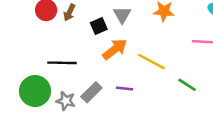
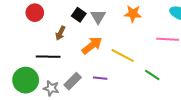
brown arrow: (69, 12) -> (60, 33), moved
black square: (99, 26) -> (79, 15), moved, turned -32

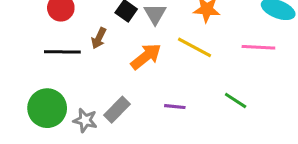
yellow line: (123, 56) -> (195, 47), moved
black line: (48, 57) -> (62, 52), moved
purple line: (100, 78) -> (175, 107), moved

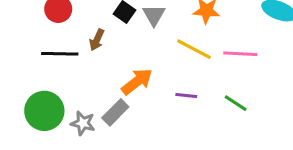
pink line: (258, 47) -> (240, 54), moved
orange arrow: (146, 56) -> (137, 82), moved
purple line: (175, 107) -> (186, 95), moved

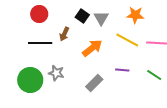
orange arrow: (137, 82) -> (92, 48), moved
gray rectangle: (115, 112) -> (94, 83), moved
gray star: (83, 123) -> (56, 73), moved

